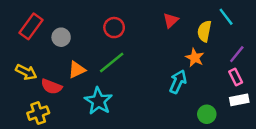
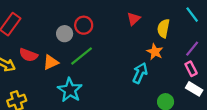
cyan line: (226, 17) -> (192, 15), moved
gray circle: (61, 37) -> (65, 34), moved
red semicircle: (51, 87) -> (28, 55), moved
white rectangle: (239, 100) -> (194, 89), turned 42

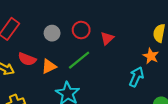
red triangle: (134, 19) -> (107, 38), moved
gray circle: (65, 34) -> (52, 33), moved

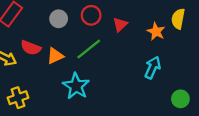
orange star: (151, 56) -> (156, 32), moved

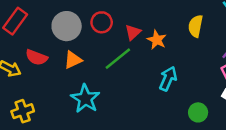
gray circle: (59, 19) -> (67, 26), size x1.5
orange star: (156, 32) -> (157, 40), moved
green line: (89, 49) -> (118, 59), moved
orange triangle: (55, 56) -> (73, 60), moved

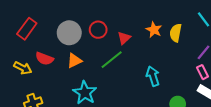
orange star: (157, 40) -> (154, 30), moved
cyan arrow: (168, 79) -> (153, 76), turned -42

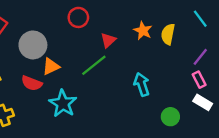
red circle: (98, 30) -> (78, 17), moved
gray circle: (69, 33) -> (33, 45), moved
red semicircle: (44, 59) -> (32, 83), moved

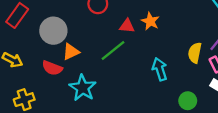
orange star: (143, 31) -> (150, 21), moved
yellow semicircle: (168, 34) -> (195, 53), moved
red triangle: (108, 40) -> (127, 26), turned 49

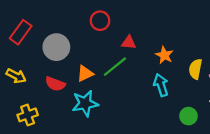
orange star: (150, 21) -> (164, 55), moved
orange triangle: (71, 52) -> (85, 74), moved
cyan star: (83, 88) -> (85, 103), turned 30

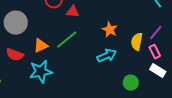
red triangle: (129, 43) -> (73, 12), moved
cyan arrow: (161, 85) -> (107, 56), turned 84

